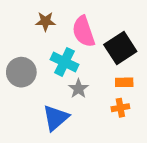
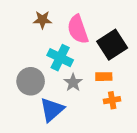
gray circle: (21, 72) -> (31, 81), moved
orange rectangle: (124, 82) -> (104, 77), moved

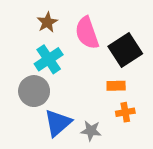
brown star: (42, 20) -> (47, 22), turned -30
cyan cross: (60, 58) -> (49, 59), moved, turned 30
gray star: (73, 82) -> (91, 131), moved, turned -30

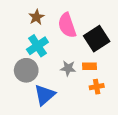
gray star: (91, 131) -> (68, 68), moved

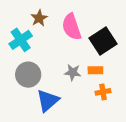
cyan cross: (37, 46) -> (21, 40), moved

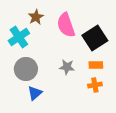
orange rectangle: (95, 70) -> (96, 65), moved
blue triangle: (48, 101) -> (35, 93), moved, size x0.7

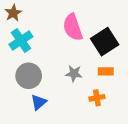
brown star: (36, 17) -> (13, 13), moved
orange cross: (95, 85) -> (97, 98), moved

